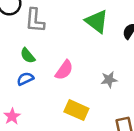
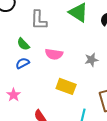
gray L-shape: (35, 20) -> (39, 20), moved
pink semicircle: (64, 70) -> (54, 54), turned 66

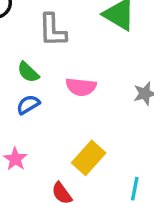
yellow rectangle: (66, 86) -> (89, 158), moved, turned -66

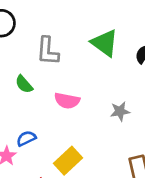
blue semicircle: (28, 105) -> (26, 138), moved

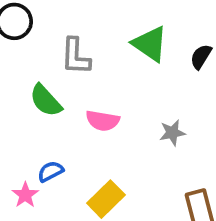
green semicircle: (24, 84) -> (46, 101), size x1.4

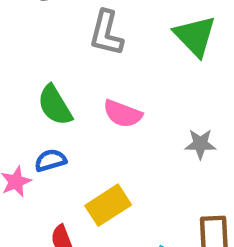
green semicircle: (46, 101) -> (55, 105), moved

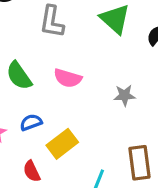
blue semicircle: (50, 160) -> (31, 122), moved

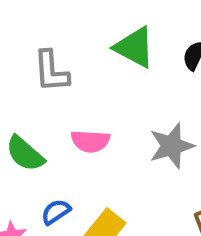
gray star: (125, 95) -> (172, 146), size x1.5

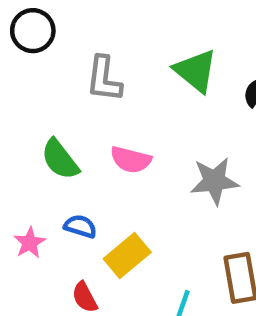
blue semicircle: (56, 212) -> (80, 226), turned 40

